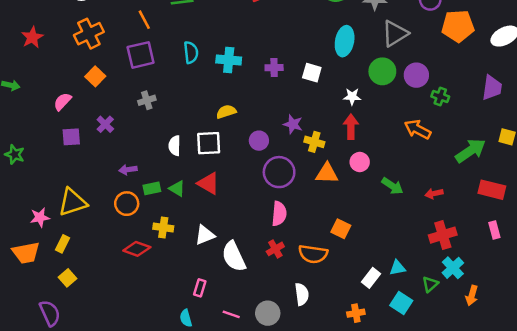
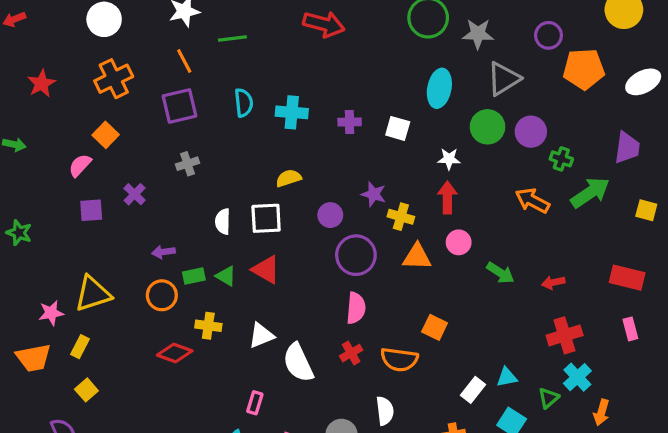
orange square: (95, 76) -> (106, 135), moved
green arrow: (471, 151) -> (590, 193), moved

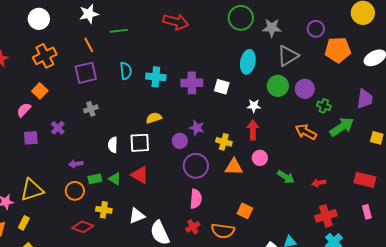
purple cross: (350, 122) -> (192, 83), size x1.5
purple star: (374, 194) -> (197, 128), moved

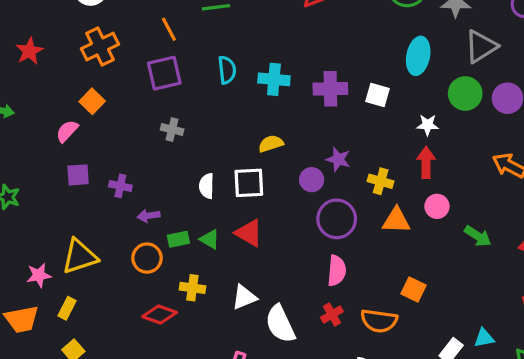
gray cross: (91, 109) -> (172, 130), turned 32
purple cross: (58, 128) -> (120, 186), moved, turned -32

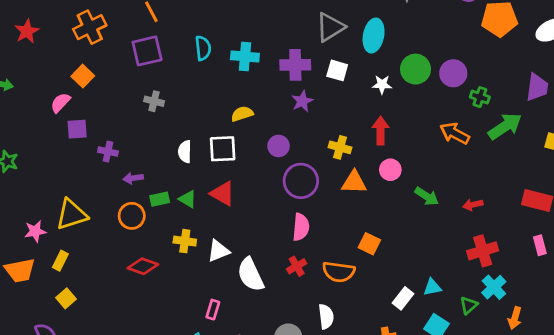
gray triangle: (481, 46) -> (330, 27), moved
white star: (428, 125) -> (382, 84), moved
purple star: (338, 159) -> (302, 101), moved, turned 30
purple square: (78, 175) -> (77, 129), moved
yellow cross: (192, 288) -> (185, 241), moved

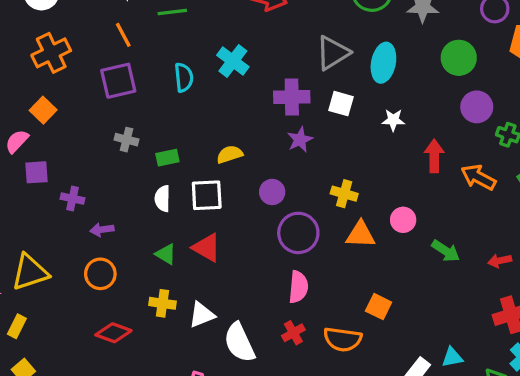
cyan cross: (245, 56) -> (233, 61), moved, turned 32
green circle: (416, 69) -> (459, 58), moved
red arrow: (381, 131) -> (434, 156), moved
green rectangle: (160, 199) -> (167, 158), moved

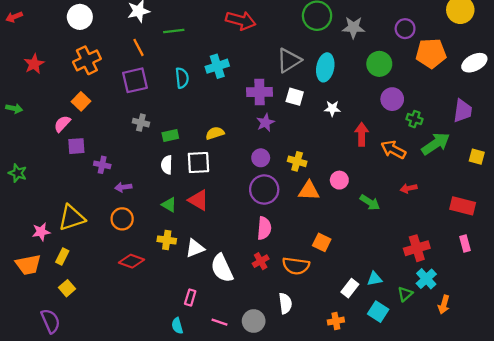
cyan cross: (233, 61) -> (217, 66), turned 35
purple circle: (272, 192) -> (261, 158), moved
red arrow: (500, 261) -> (409, 188), moved

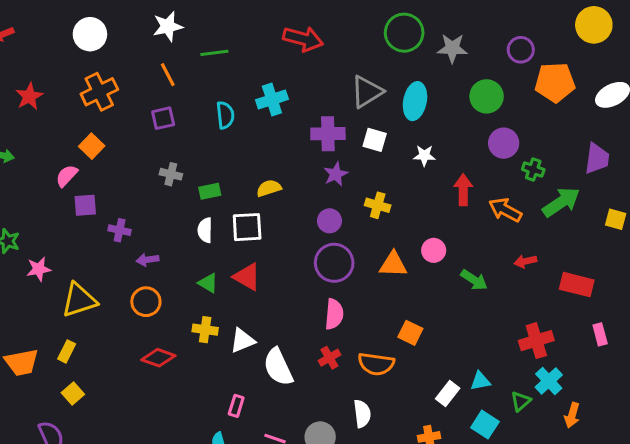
purple square: (135, 80) -> (163, 118), size x0.7
yellow cross: (297, 161) -> (378, 205), moved
red rectangle: (463, 206) -> (577, 285), moved
pink star: (41, 232) -> (39, 269), moved

